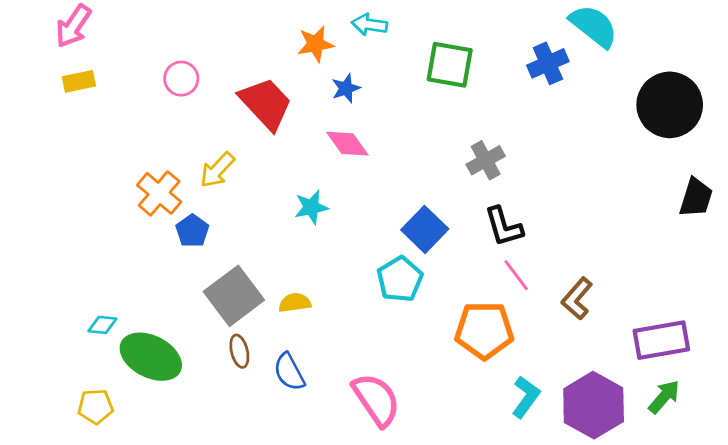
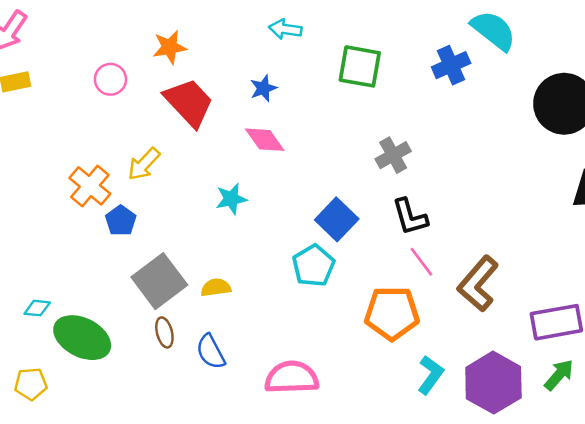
orange star: (315, 44) -> (170, 47), moved
brown L-shape: (577, 299) -> (478, 284), size x1.4
pink semicircle: (376, 400) -> (292, 377), turned -58

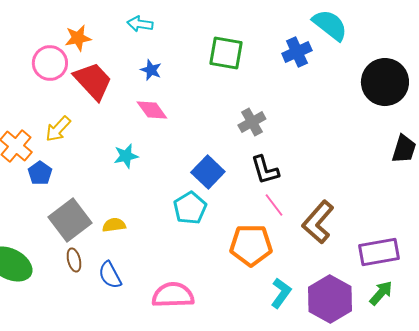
cyan arrow: (285, 29) -> (140, 24), moved
pink circle: (110, 79) -> (50, 63), moved, size x1.4
blue star: (263, 88) -> (151, 70), turned -30

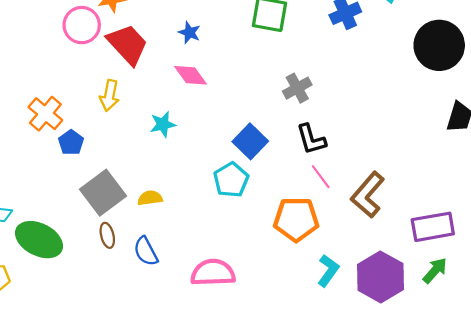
yellow arrow: (58, 129) -> (109, 96), moved, turned -32

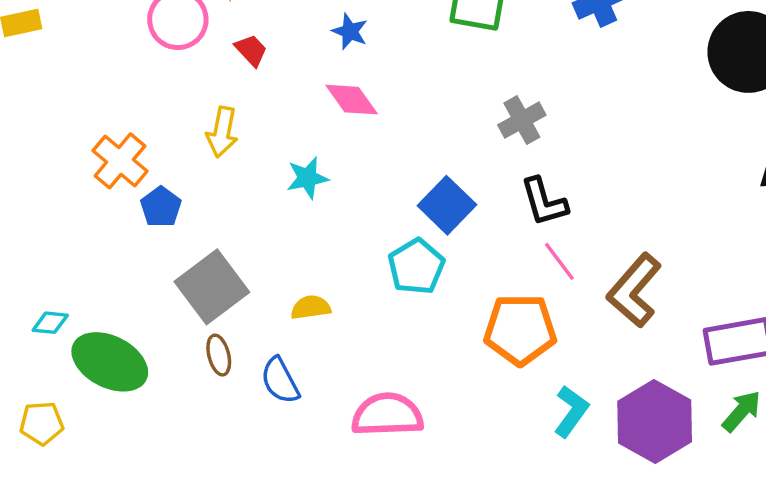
red trapezoid: (128, 44) -> (251, 50), size x0.5
yellow semicircle: (150, 198) -> (311, 307), moved

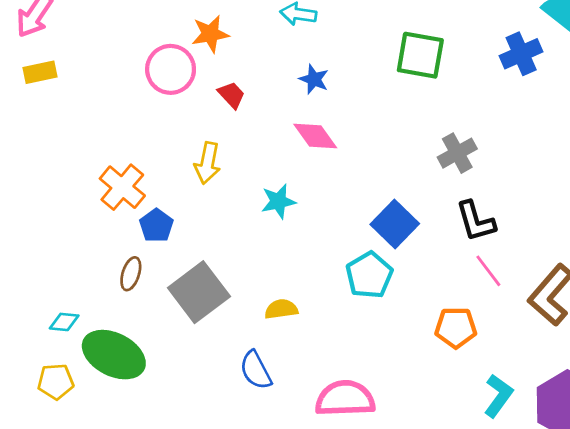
orange pentagon: (520, 330) -> (456, 328), size x0.7
brown ellipse: (219, 355) -> (131, 274), moved, turned 32
yellow pentagon: (42, 423) -> (56, 382), moved

